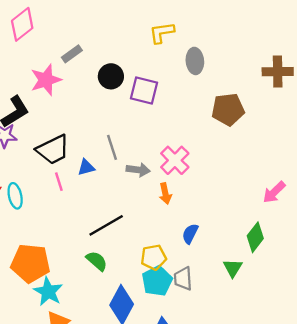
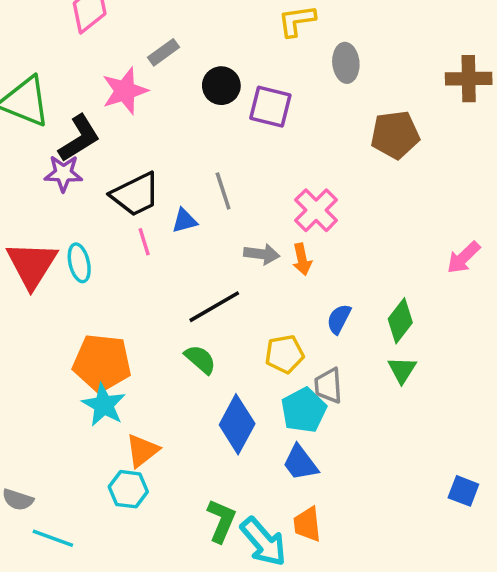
gray arrow: (138, 170) -> (262, 254), moved
green diamond: (255, 237) -> (400, 321), moved
cyan pentagon: (157, 281) -> (304, 410), moved
cyan star: (48, 292) -> (104, 405), moved

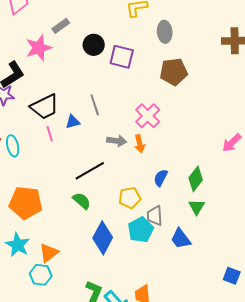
brown pentagon: (395, 135) -> (174, 72), moved
cyan star: (104, 405) -> (18, 245), moved
blue trapezoid: (300, 463) -> (181, 239), moved

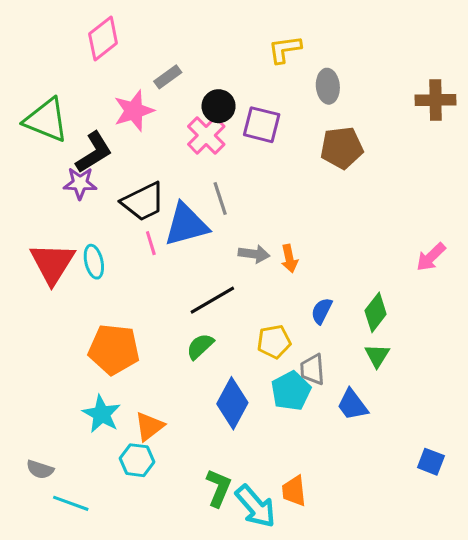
pink cross: (148, 116) -> (206, 135), moved
blue triangle: (73, 122) -> (186, 225), size x2.0
green semicircle: (82, 201) -> (200, 346), turned -84

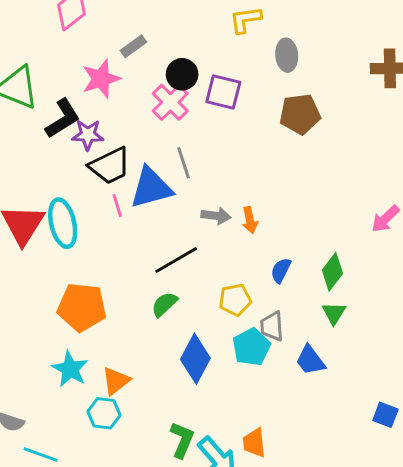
purple star: (80, 183) -> (88, 135), moved
cyan ellipse: (94, 262) -> (63, 223), size x1.5

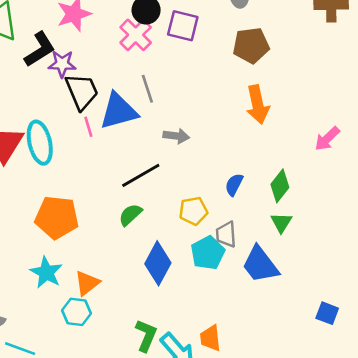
black trapezoid: (110, 166) -> (82, 91), turned -87
orange arrow: (250, 220) -> (258, 105), moved, size x1.6
blue trapezoid: (310, 360) -> (260, 265), size x1.4

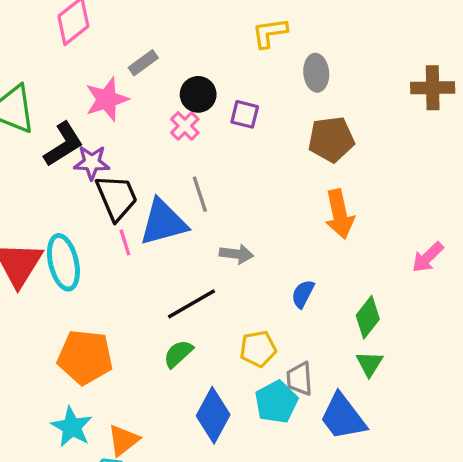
purple square: (183, 26) -> (245, 114), size x0.7
pink cross: (136, 35) -> (185, 126), size x0.7
blue semicircle: (234, 185) -> (303, 294), moved

